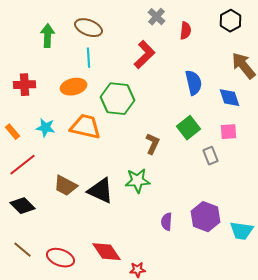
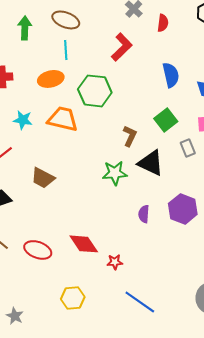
black triangle: (100, 191) -> (151, 163), moved

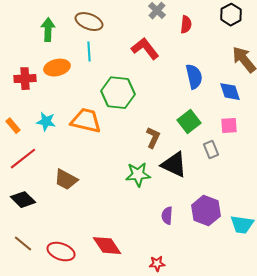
red L-shape: (122, 47) -> (145, 49), turned -84
orange ellipse: (51, 79) -> (57, 68), moved
red star: (115, 262) -> (157, 264), moved

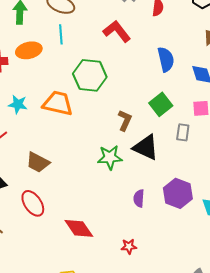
gray rectangle: (211, 150) -> (183, 132), turned 30
red ellipse: (61, 252) -> (33, 203), moved, turned 36

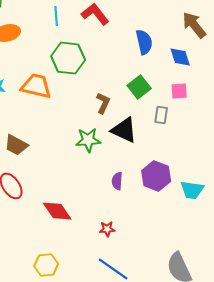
cyan line: (61, 34) -> (56, 16), moved

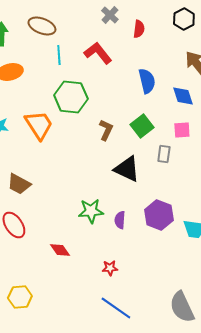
orange trapezoid: (36, 86) -> (39, 125), turned 44
brown L-shape: (103, 103) -> (106, 130), moved
green star: (88, 140) -> (91, 211), moved
red diamond: (57, 211) -> (60, 250), size x0.7
yellow hexagon: (46, 265) -> (20, 297), moved

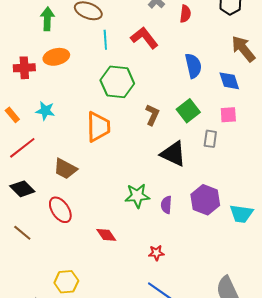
orange trapezoid: (39, 125) -> (98, 127), moved, turned 32

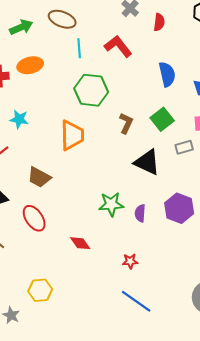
green arrow: (47, 19) -> (21, 27), turned 65
gray rectangle: (210, 139) -> (184, 147), turned 66

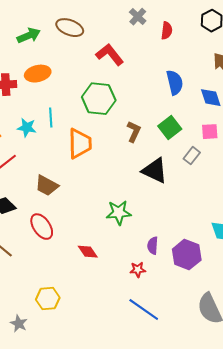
red L-shape: (118, 46) -> (110, 55), moved
cyan line: (79, 48) -> (51, 118), moved
gray rectangle: (184, 147) -> (192, 156), turned -36
purple hexagon: (179, 208) -> (187, 255), moved
purple semicircle: (140, 213) -> (153, 246), moved

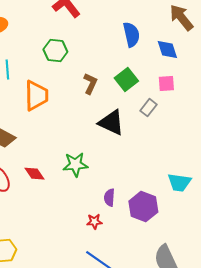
green hexagon: (99, 99) -> (55, 51), size x0.7
red diamond: (88, 252) -> (34, 174), moved

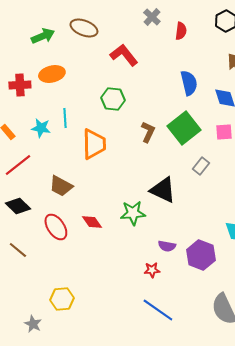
green square: (126, 80) -> (184, 128), size x1.4
gray rectangle: (148, 108) -> (201, 166), moved
black triangle: (111, 123) -> (163, 190), moved
purple semicircle: (109, 198) -> (167, 246), turned -84

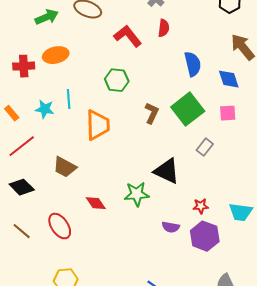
red semicircle: (181, 31) -> (164, 28), moved
red ellipse: (56, 227) -> (60, 226), moved
red star: (152, 270) -> (201, 206), moved

